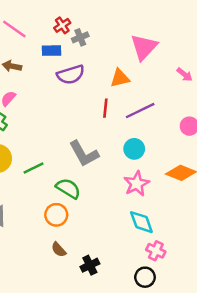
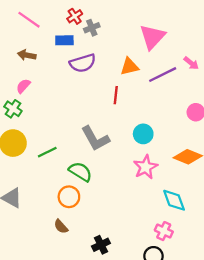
purple line: (140, 111) -> (163, 75), moved
cyan diamond: (141, 222) -> (174, 200), moved
brown semicircle: (59, 250) -> (61, 226), moved

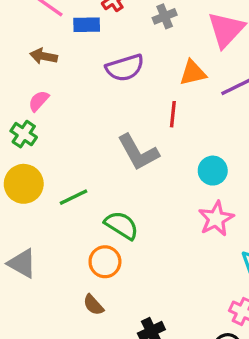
gray cross: (92, 28) -> (165, 16), moved
blue rectangle: (64, 40) -> (87, 25), moved
gray L-shape: (95, 138) -> (138, 152), moved

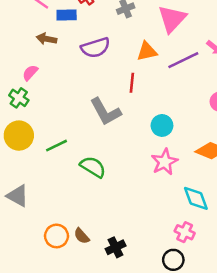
brown arrow: (44, 56) -> (46, 39), moved
orange circle: (105, 262) -> (57, 236), moved
brown semicircle: (93, 305) -> (82, 236), moved

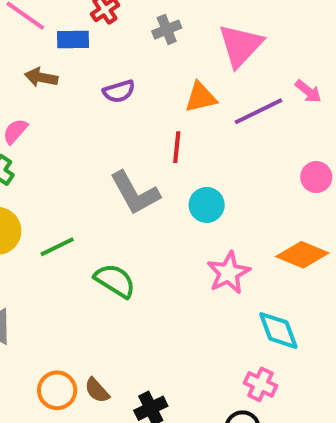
purple semicircle: (95, 48) -> (119, 91), size x0.7
cyan circle: (162, 125) -> (207, 205), moved

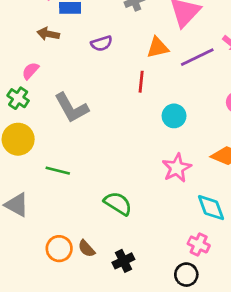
gray L-shape: (135, 193) -> (71, 108), moved
cyan circle: (207, 205) -> (174, 116), moved
green line: (57, 247) -> (58, 171), moved, turned 40
green semicircle: (115, 281) -> (118, 203), moved

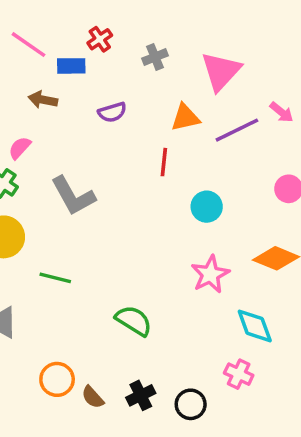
brown semicircle: (86, 249) -> (93, 397), moved
black circle: (186, 275) -> (191, 404), moved

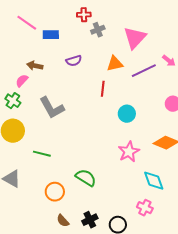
red cross: (100, 39) -> (84, 15), moved, turned 32
brown arrow: (43, 100) -> (35, 66), moved
orange circle: (57, 379) -> (55, 192), moved

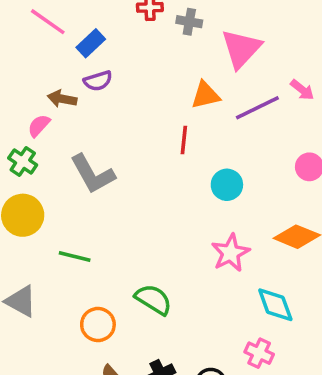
gray cross: (98, 30) -> (189, 22), moved, turned 32
blue rectangle: (51, 35) -> (91, 43), turned -42
purple semicircle: (74, 61) -> (98, 81), moved

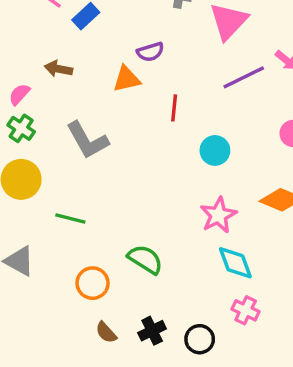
purple semicircle: (98, 81) -> (150, 52), moved
orange triangle: (205, 95) -> (127, 79), moved
pink semicircle: (39, 126) -> (19, 94), moved
cyan diamond: (275, 305) -> (235, 263), moved

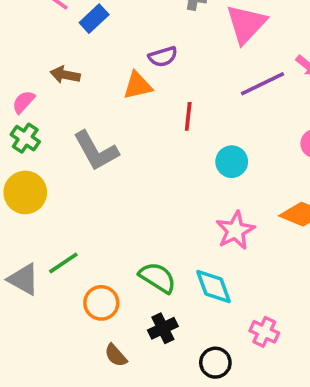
green line: (70, 218) -> (63, 263), moved, turned -48
cyan diamond: (235, 263) -> (214, 287), moved
black cross: (152, 331) -> (163, 328), moved

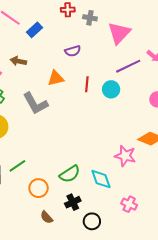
orange triangle: (138, 86) -> (56, 78), moved
cyan circle: (232, 162) -> (111, 89), moved
pink star: (235, 230) -> (125, 156), moved, turned -30
green semicircle: (157, 278) -> (70, 174), turned 115
black circle: (215, 363) -> (92, 221), moved

